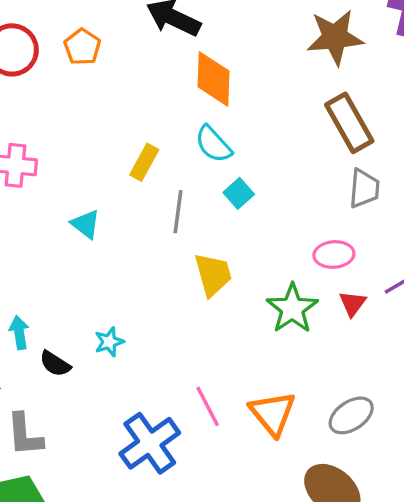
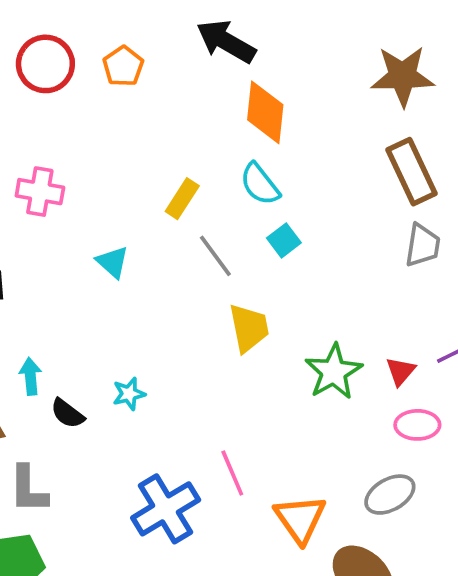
gray line: (178, 212) -> (215, 256), turned -48
pink ellipse: (334, 255) -> (417, 425), moved
orange triangle: (273, 413) -> (300, 519), moved

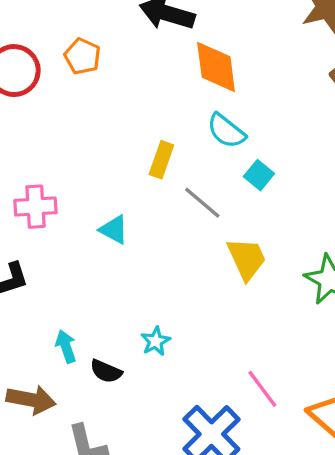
pink cross: (40, 192) -> (35, 207), moved

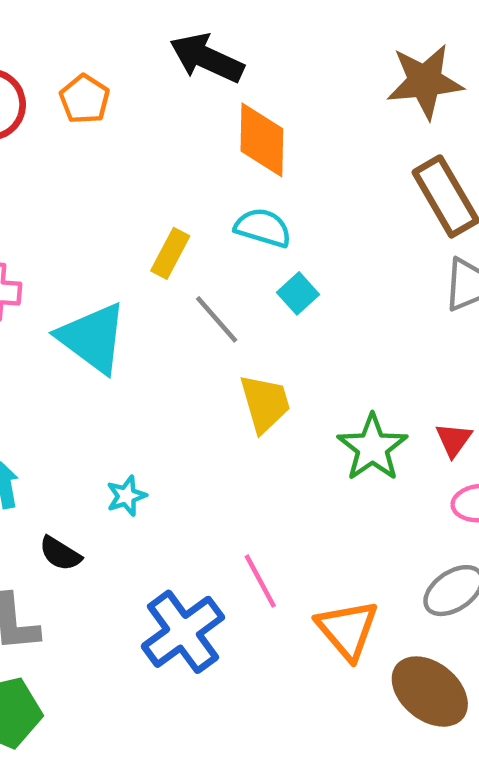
cyan semicircle: (226, 131) -> (263, 228), turned 150
cyan triangle: (114, 230) -> (93, 338), size x1.8
black semicircle: (106, 371) -> (60, 554), moved

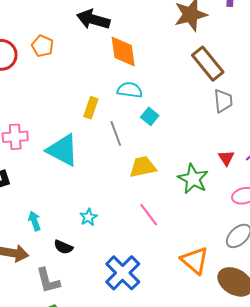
gray line: (217, 319) -> (116, 133), turned 30
yellow trapezoid: (265, 403) -> (143, 167), turned -76
red triangle: (454, 440) -> (226, 158), moved
pink line: (260, 581) -> (149, 215), moved

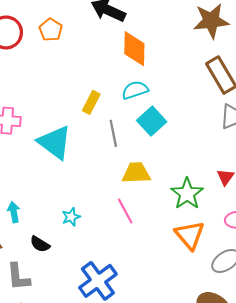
cyan semicircle: (130, 90) -> (135, 90), turned -35
cyan square: (150, 116) -> (152, 121), size x1.5
pink line: (149, 215) -> (125, 211), moved
orange triangle: (195, 260) -> (190, 235), moved

